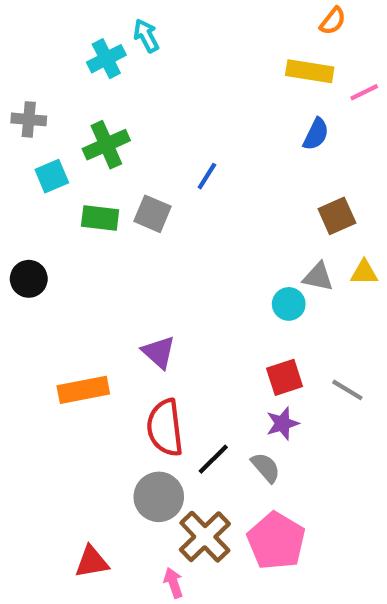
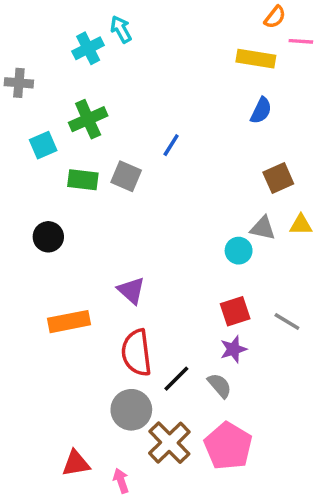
pink line: (364, 92) -> (301, 41), moved, turned 30
gray cross: (29, 119) -> (19, 83), moved
black circle: (29, 279) -> (48, 237), moved
pink arrow: (173, 583) -> (121, 481), moved

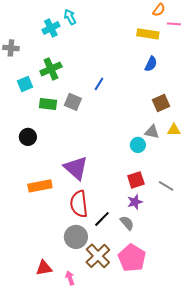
purple triangle: (131, 290) -> (76, 168), size x1.5

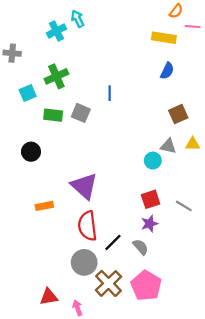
blue line: (99, 84) -> (110, 93), turned -32
orange rectangle: (40, 186) -> (44, 206), size x0.7

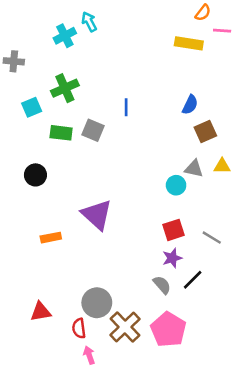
blue semicircle: (167, 71) -> (190, 105), moved
red semicircle: (87, 226) -> (79, 328), moved, size x0.6
black line: (113, 242) -> (193, 280), moved
red triangle: (49, 297) -> (41, 312), moved

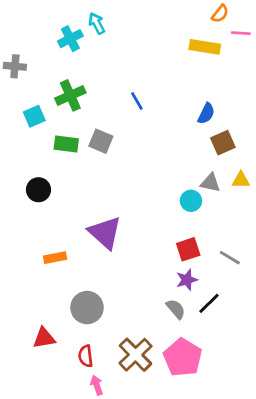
blue line: (126, 107) -> (137, 101), moved, turned -30
gray circle: (97, 303) -> (87, 308), moved

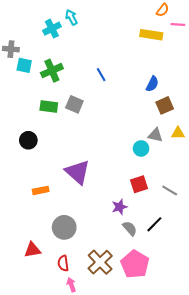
cyan square: (34, 116) -> (24, 65), moved, turned 35
purple star: (187, 280) -> (120, 207), moved

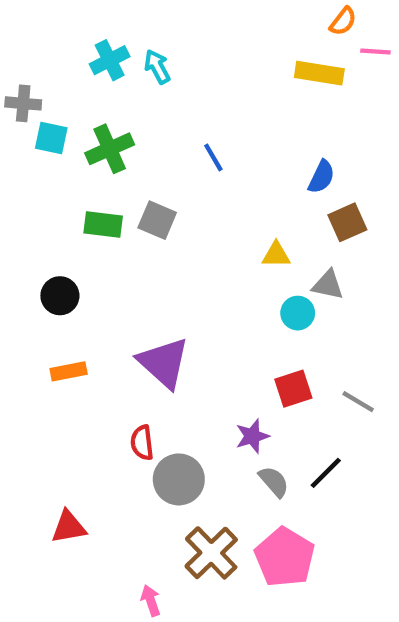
cyan arrow: (71, 17) -> (157, 67), moved
yellow triangle: (178, 133) -> (276, 255), moved
orange rectangle: (41, 190) -> (69, 371), moved
gray circle: (64, 227) -> (179, 479), moved
red semicircle: (63, 263) -> (142, 443), moved

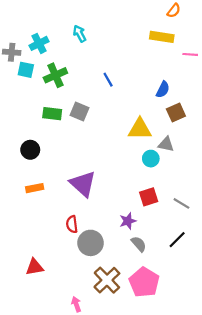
pink line: (375, 52) -> (190, 54), moved
cyan cross: (110, 60) -> (39, 43), moved
yellow triangle: (276, 255) -> (140, 129), size x1.6
black line: (326, 473) -> (177, 240), moved

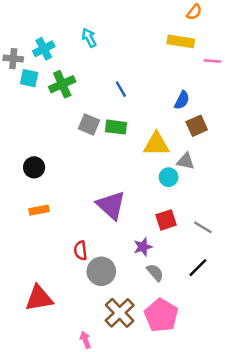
green rectangle: (52, 114) -> (116, 127), moved
purple triangle: (83, 184) -> (111, 205), moved
red triangle: (35, 267) -> (39, 298), size x1.4

